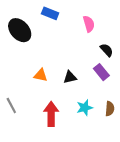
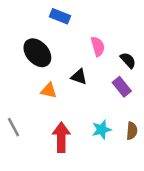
pink semicircle: (89, 24) -> (98, 46), moved
black ellipse: (20, 30) -> (37, 53), moved
black triangle: (70, 77) -> (79, 77), moved, turned 32

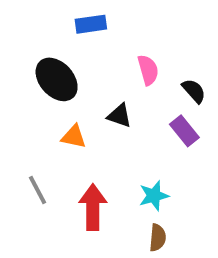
blue rectangle: (60, 16) -> (91, 24), turned -30
gray line: (13, 127) -> (38, 190), moved
brown semicircle: (132, 131) -> (158, 238), moved

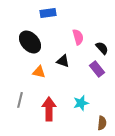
gray line: (38, 190) -> (20, 100), turned 42
brown semicircle: (158, 238) -> (102, 123), moved

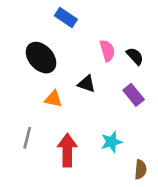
blue rectangle: (48, 13) -> (66, 17), turned 42
black semicircle: (102, 48) -> (135, 56), moved

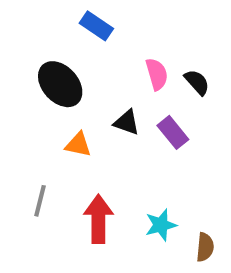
purple rectangle: (134, 95) -> (173, 132), moved
cyan star: (111, 142) -> (161, 225), moved

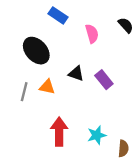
pink semicircle: (157, 74) -> (92, 34), moved
black semicircle: (197, 82) -> (126, 25), moved
gray line: (40, 201) -> (24, 92), moved

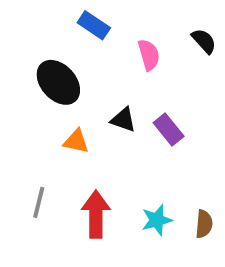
gray line: (24, 92) -> (39, 202), moved
brown semicircle: (123, 148) -> (204, 224), moved

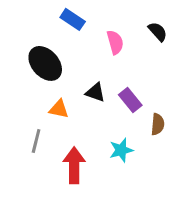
gray line: (39, 202) -> (36, 141), moved
cyan star: (157, 220) -> (121, 150), moved
brown semicircle: (204, 224) -> (158, 124), moved

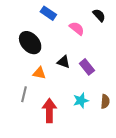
black semicircle: (158, 32) -> (99, 15), moved
pink semicircle: (115, 42) -> (77, 28), turned -35
brown semicircle: (158, 124) -> (105, 101), moved

